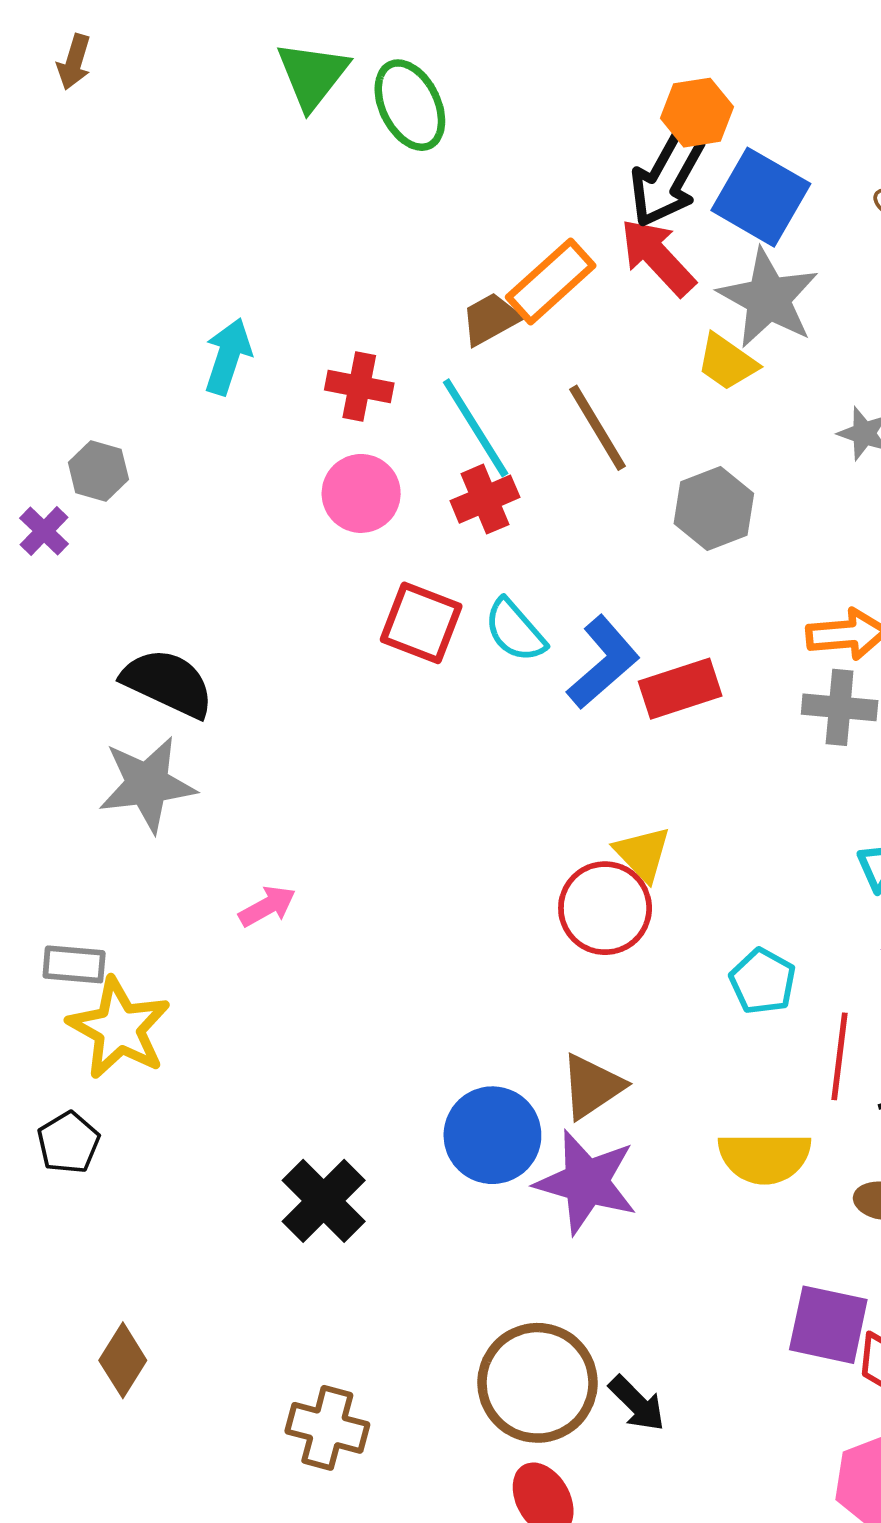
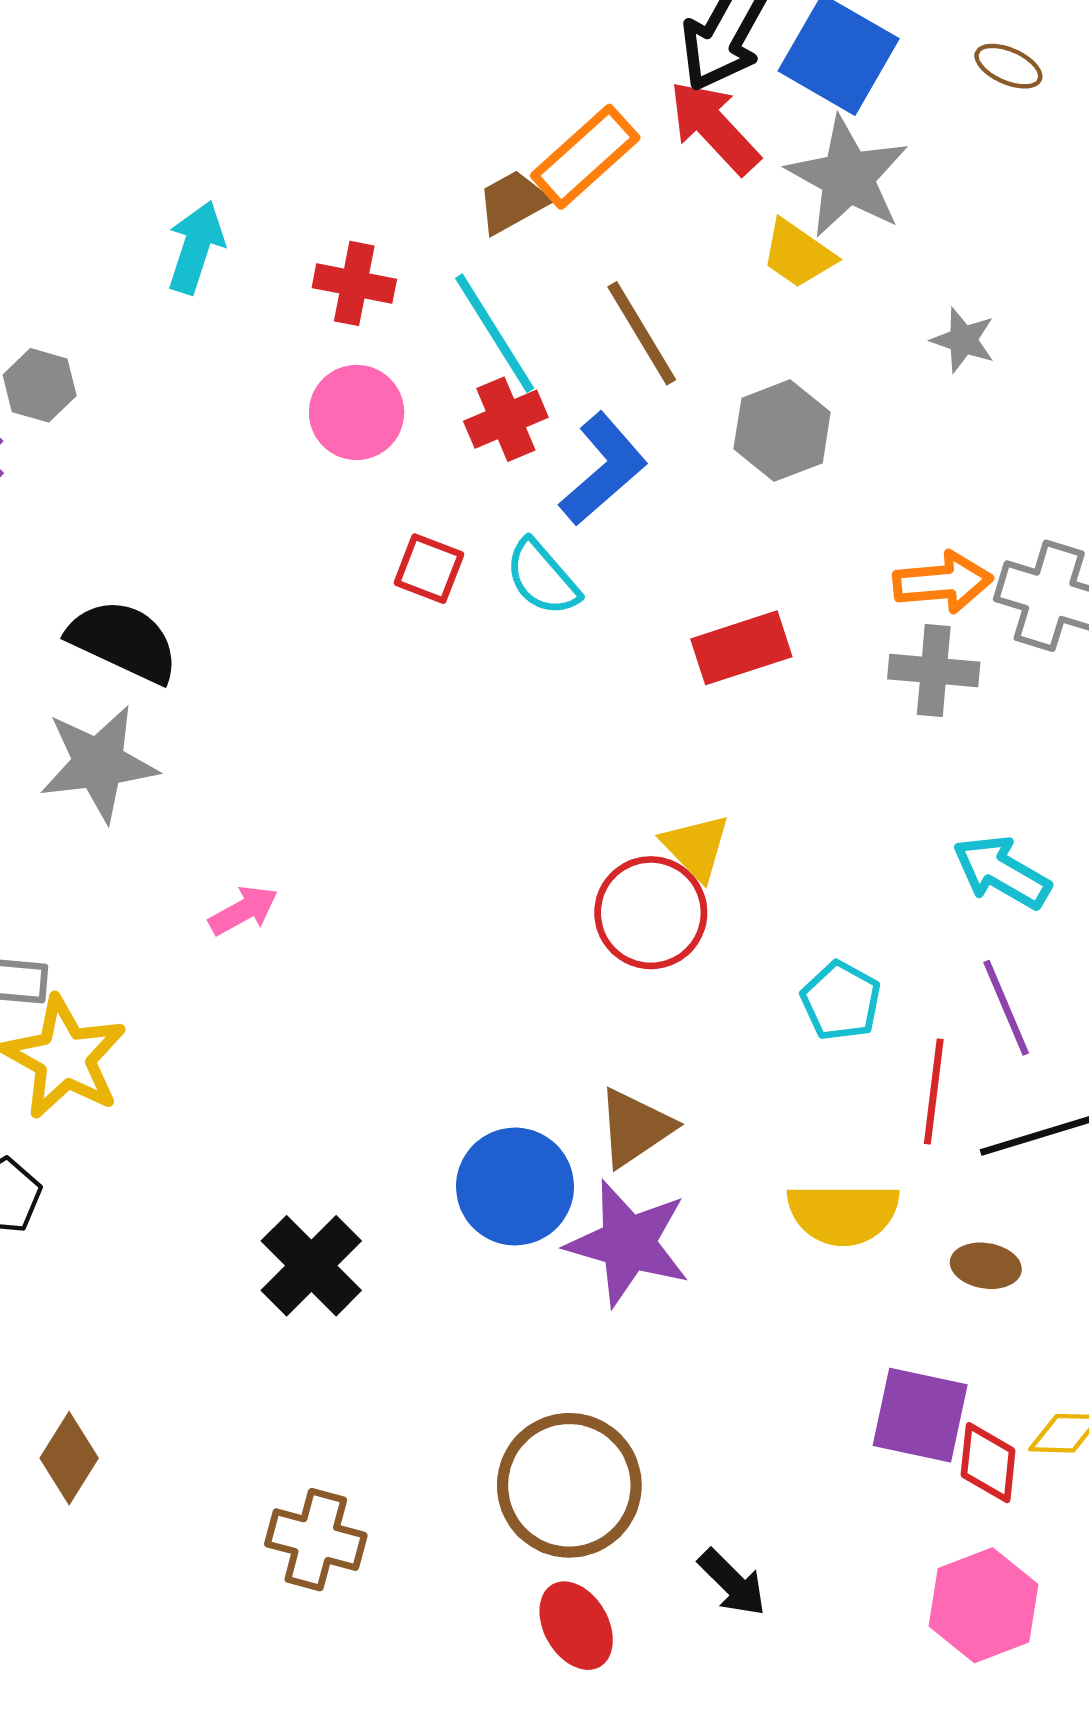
red square: (421, 623) -> (429, 569), size x0.7
blue L-shape: (603, 662) -> (603, 469), moved
black arrow: (637, 1403) -> (732, 1583), moved

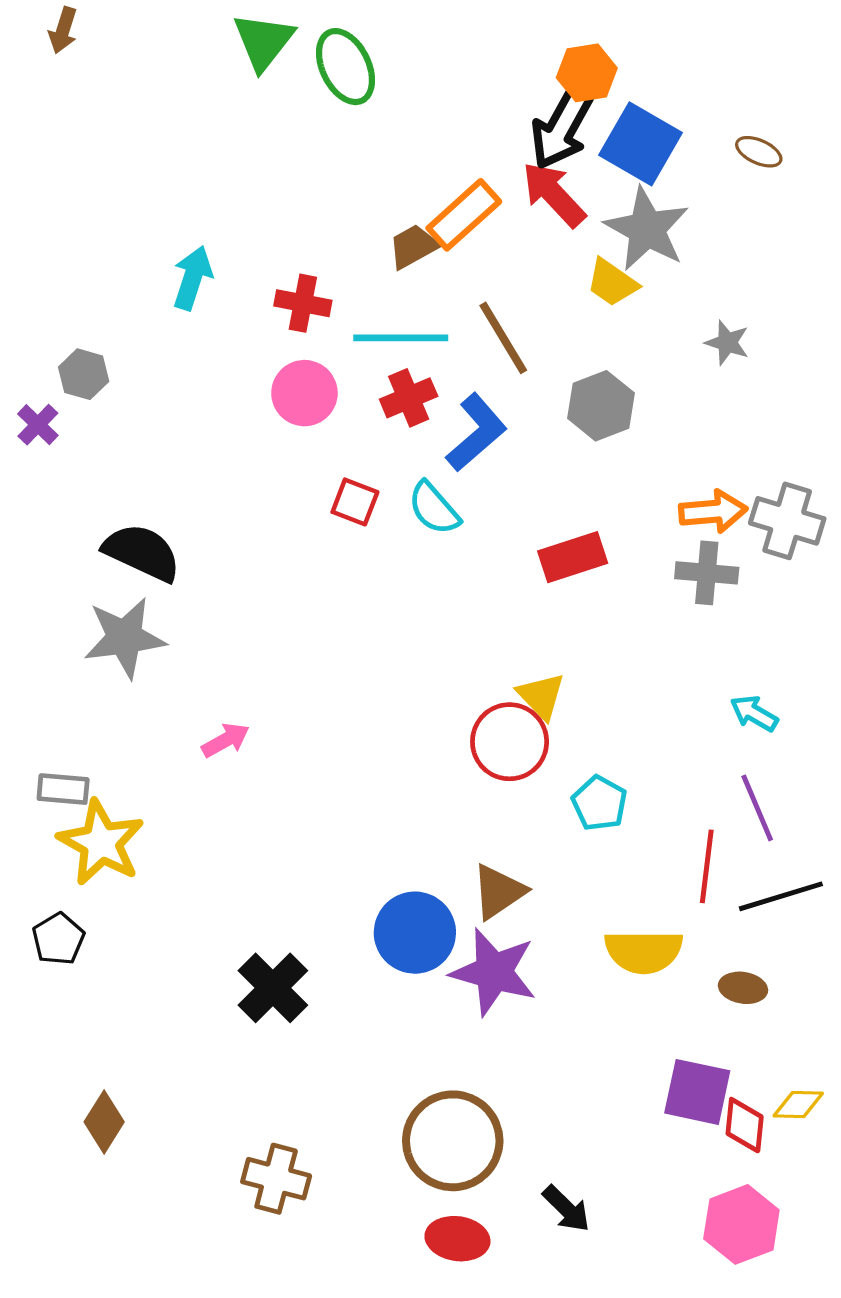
cyan line: (495, 333) -> (401, 338), turned -58
cyan arrow: (1002, 872) -> (754, 713), size x0.7
cyan pentagon: (841, 1001) -> (599, 803), moved
red ellipse: (576, 1626) -> (457, 1239), turned -52

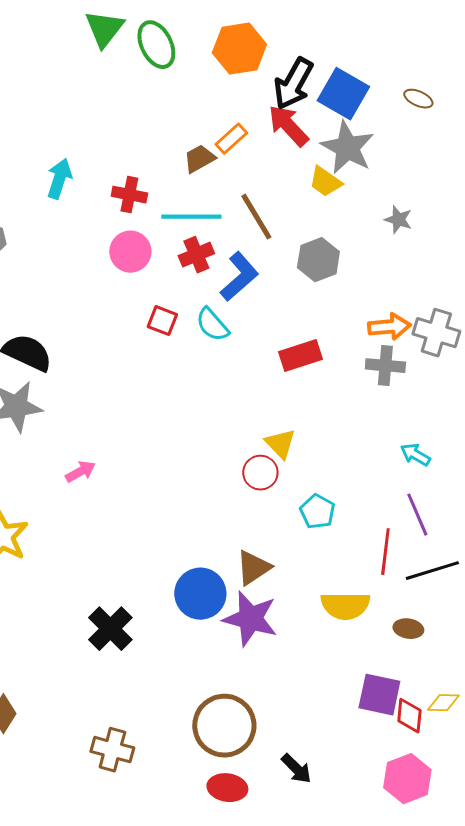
orange hexagon: (587, 73) -> (239, 49), moved, size x1.4
orange rectangle: (464, 215) -> (231, 139), size x0.7
red circle: (510, 742) -> (260, 473), size x0.7

